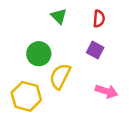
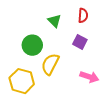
green triangle: (59, 16) -> (54, 21), moved

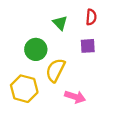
purple square: (80, 42) -> (88, 46), turned -32
pink arrow: (89, 77) -> (75, 97), moved

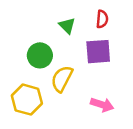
purple square: (88, 46) -> (98, 52), size x1.5
pink arrow: (75, 97) -> (102, 105), moved

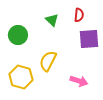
purple square: (98, 52) -> (89, 39), moved
green circle: (40, 55) -> (18, 35), moved

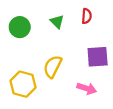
green circle: (18, 35) -> (20, 27), moved
purple square: (89, 39) -> (98, 57), moved

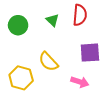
red semicircle: (87, 16) -> (80, 15), size x1.5
yellow semicircle: (53, 67) -> (48, 62), turned -70

